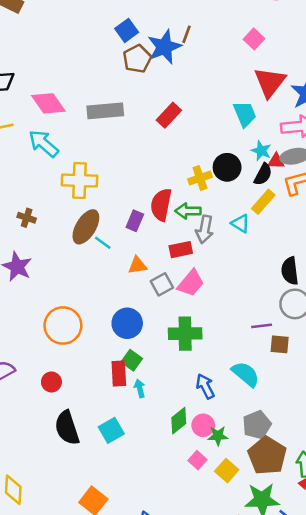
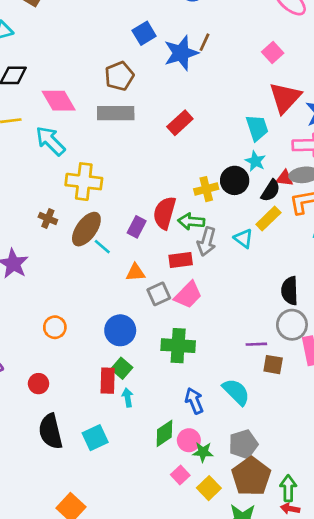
brown pentagon: (137, 59) -> (119, 76), moved
cyan star: (261, 151) -> (255, 161), moved
brown cross: (27, 218) -> (48, 218), moved
orange circle: (63, 325) -> (55, 327), size x0.6

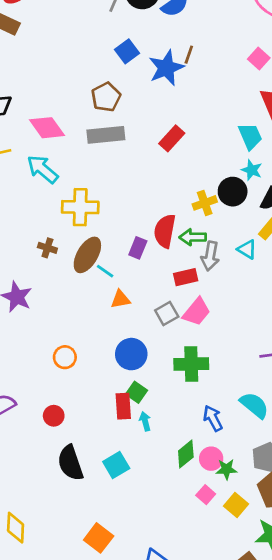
orange triangle: (135, 272) -> (121, 299), moved

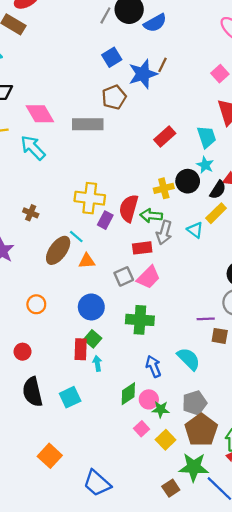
brown pentagon: (106, 97) -> (114, 97), moved
red rectangle: (172, 138) -> (165, 137), moved
yellow cross: (80, 207) -> (90, 198), moved
brown ellipse: (87, 255) -> (58, 250), moved

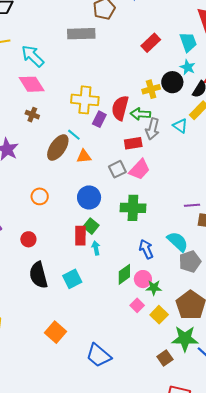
pink diamond: (40, 114) -> (32, 84), moved
gray pentagon: (195, 403) -> (190, 262), moved

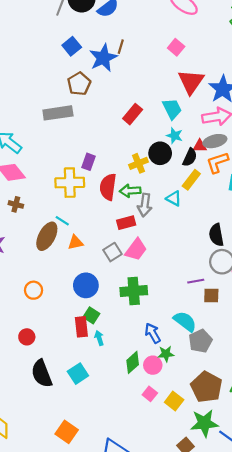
purple rectangle: (99, 119) -> (88, 162), moved
green star: (154, 288) -> (166, 354), moved

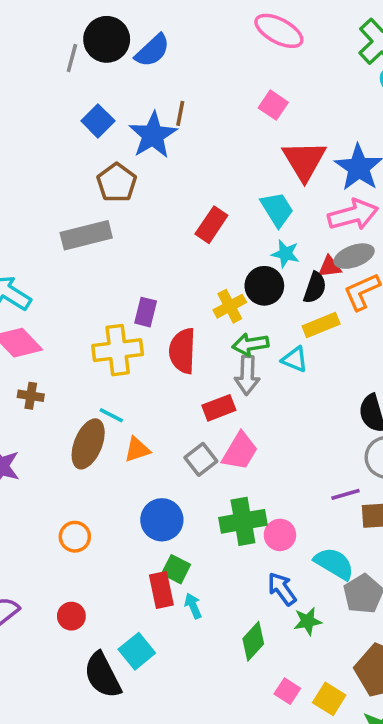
yellow rectangle: (191, 180) -> (321, 325), turned 36
green arrow: (130, 191) -> (250, 344), moved
pink circle: (153, 365) -> (280, 535), moved
cyan square: (78, 374) -> (137, 651), moved

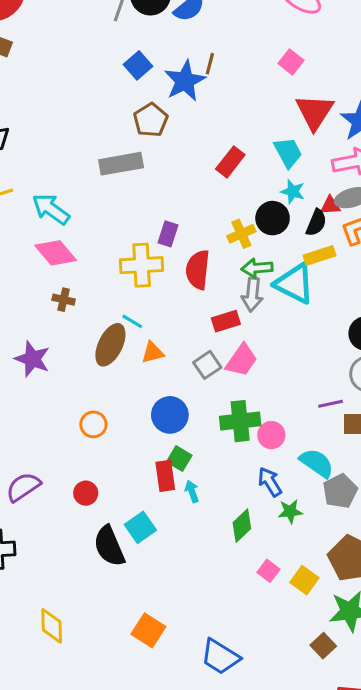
cyan triangle: (295, 359) -> (295, 284), size x1.8

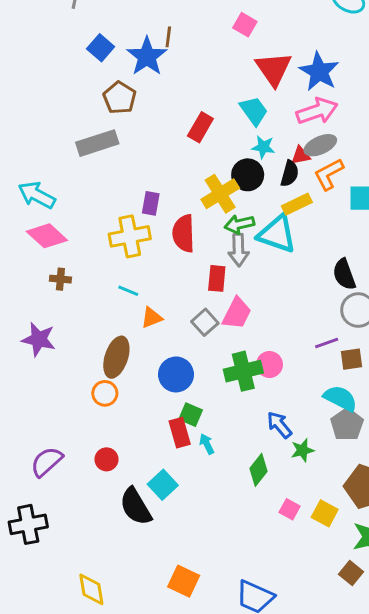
yellow cross: (241, 234) -> (220, 194), size x1.4
red rectangle: (226, 321) -> (217, 278), turned -60
brown ellipse: (110, 345) -> (116, 357), moved
pink circle: (271, 435) -> (269, 365), moved
cyan semicircle: (317, 463) -> (340, 398), moved

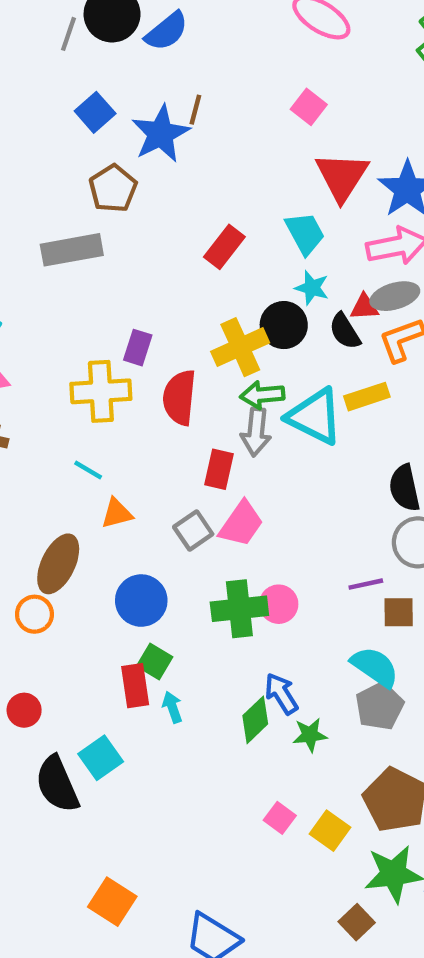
black semicircle: (290, 174) -> (345, 331), turned 125
yellow rectangle: (297, 204) -> (367, 397), moved
green diamond: (258, 470) -> (255, 720), moved

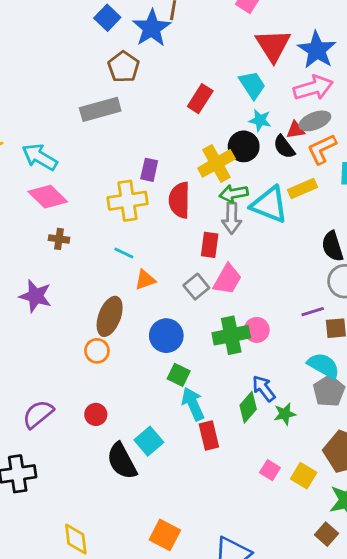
red rectangle: (135, 686) -> (209, 436), moved
cyan arrow: (172, 707) -> (193, 404), size x1.6

